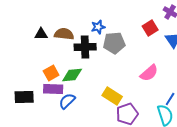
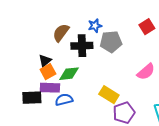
black triangle: (41, 34) -> (45, 61), moved, turned -40
brown semicircle: (64, 34) -> (61, 33), turned -60
black rectangle: (24, 97) -> (32, 98), moved
blue semicircle: (67, 101) -> (64, 100), turned 30

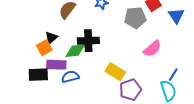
gray pentagon: (111, 42) -> (135, 18), moved
black cross: (82, 46) -> (88, 41), moved
orange square: (48, 72) -> (44, 48), moved

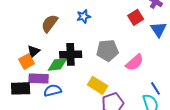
gray pentagon: (135, 18) -> (108, 50), moved
blue line: (173, 75) -> (156, 88), turned -64

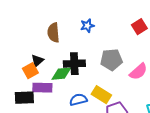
brown semicircle: (50, 23) -> (53, 33), turned -42
blue semicircle: (53, 90) -> (78, 100), moved

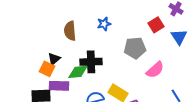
gray pentagon: (111, 60) -> (135, 48), moved
orange square: (30, 71) -> (47, 69), turned -35

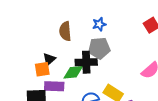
gray pentagon: (135, 48) -> (99, 48), moved
orange square: (47, 69) -> (42, 69), turned -35

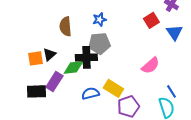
orange square: (42, 69) -> (35, 58), moved
purple rectangle: (54, 86) -> (54, 81), turned -60

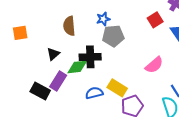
gray pentagon: (99, 43) -> (113, 36), moved
orange square: (35, 58) -> (20, 33), moved
black rectangle: (36, 91) -> (40, 91), turned 30

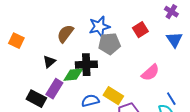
blue star: (103, 19) -> (99, 27), size x1.5
red square: (155, 20) -> (140, 30), moved
brown semicircle: (69, 26) -> (65, 34), turned 42
orange square: (20, 33) -> (16, 41), turned 35

